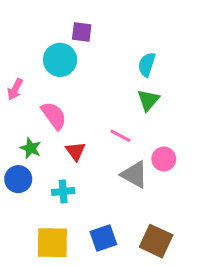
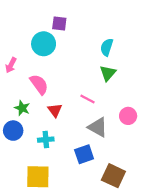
pink circle: (164, 159) -> (128, 116), moved
blue square: (103, 238) -> (84, 154), moved

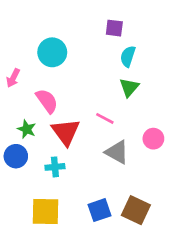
purple square: (59, 24) -> (114, 28), moved
red triangle: (55, 110) -> (66, 132), size x1.6
blue square: (84, 154) -> (99, 210), moved

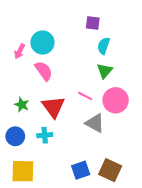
pink arrow: (13, 78) -> (20, 51), moved
pink semicircle: (47, 101) -> (44, 71), moved
pink circle: (153, 139) -> (116, 100), moved, size x1.5
blue circle: (16, 156) -> (15, 136), moved
yellow square: (46, 211) -> (23, 171), moved

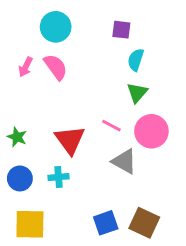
cyan circle: (43, 43) -> (56, 27), moved
pink semicircle: (44, 71) -> (56, 67), moved
green star: (22, 105) -> (17, 137), moved

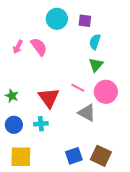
cyan circle: (56, 27) -> (57, 19), moved

